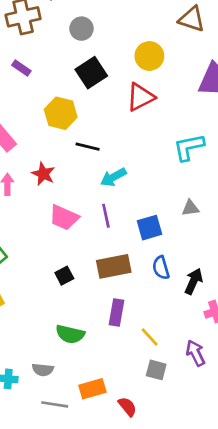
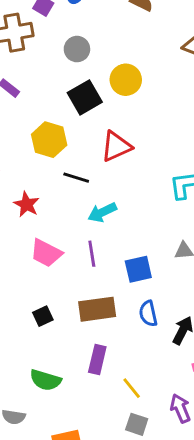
yellow circle: (149, 56) -> (126, 80), moved
red triangle: (140, 97) -> (116, 146), moved

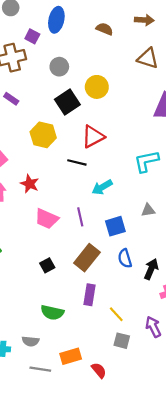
black line: (76, 178) -> (77, 162), moved
cyan arrow: (102, 212) -> (102, 187), moved
brown rectangle: (97, 309) -> (87, 258), turned -40

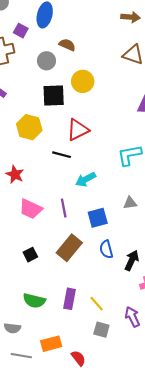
brown semicircle: (105, 29) -> (67, 45), moved
black square: (67, 102) -> (54, 95), turned 30
purple rectangle: (89, 295) -> (69, 299), moved

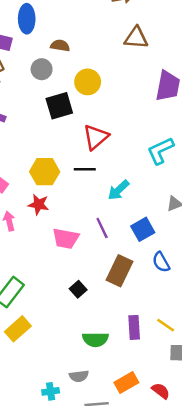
yellow hexagon: (29, 127) -> (45, 172), moved

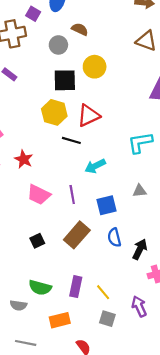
yellow hexagon: (45, 172) -> (54, 112), moved
gray semicircle: (79, 376) -> (18, 305), moved
orange rectangle: (126, 382) -> (60, 320), moved

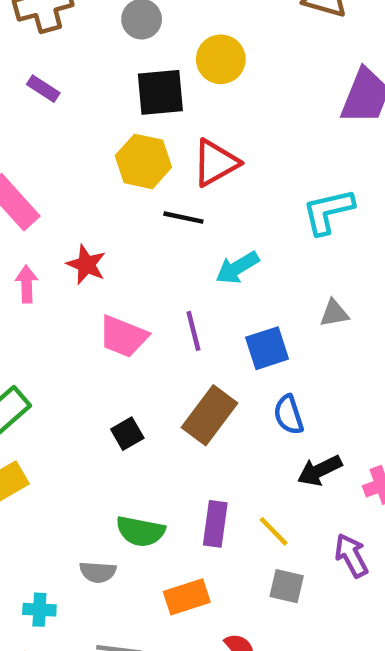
black arrow: (140, 249) -> (320, 470), moved, turned -138

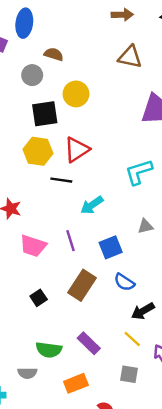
blue semicircle: (289, 415) -> (124, 282), turned -35
purple rectangle: (215, 524) -> (89, 343), turned -50
yellow line: (274, 531) -> (132, 339), moved

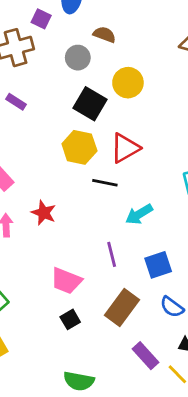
black square: (45, 114) -> (90, 104), turned 36
pink trapezoid: (33, 246) -> (66, 281), moved
purple rectangle: (89, 343) -> (145, 356), moved

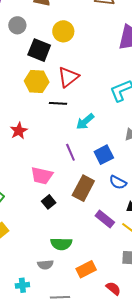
gray circle: (78, 58) -> (17, 25), moved
red star: (44, 213) -> (19, 131), turned 30

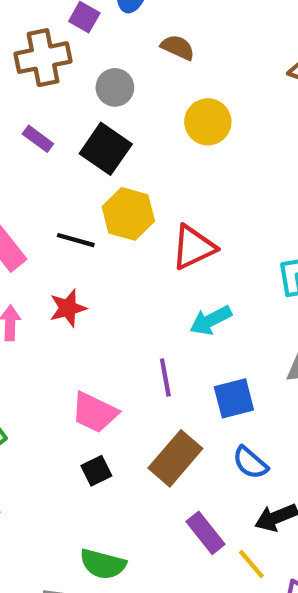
black square: (39, 50) -> (106, 149), moved
red triangle: (68, 77) -> (193, 247), moved
black line: (58, 103) -> (76, 240), moved

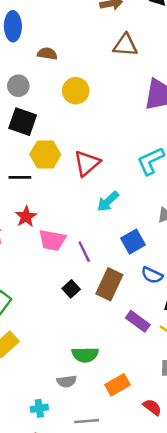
purple line: (165, 378) -> (84, 252), moved
pink trapezoid: (95, 412) -> (52, 240), moved
black square: (96, 471) -> (71, 289), moved

